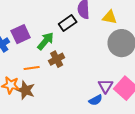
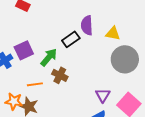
brown cross: (57, 59) -> (60, 75), turned -35
purple triangle: (106, 86) -> (103, 95), moved

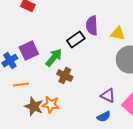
orange line: (35, 84) -> (21, 85), moved
purple triangle: (103, 95) -> (108, 96), turned -35
orange star: (14, 101) -> (51, 105), moved

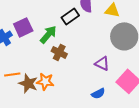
orange line: (21, 85) -> (12, 74), moved
purple triangle: (108, 96) -> (102, 63), moved

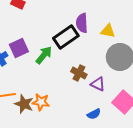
black rectangle: (70, 16) -> (66, 37), size x1.4
brown cross: (59, 52) -> (79, 73), moved

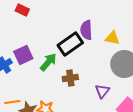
brown cross: (79, 73) -> (70, 78), moved, turned -35
purple triangle: (98, 84) -> (102, 91), turned 42

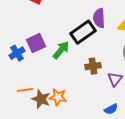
brown cross: (70, 78) -> (93, 66), moved

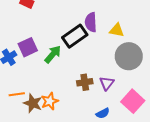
brown cross: (93, 66) -> (85, 82), moved
orange star: (58, 97) -> (50, 101), turned -30

